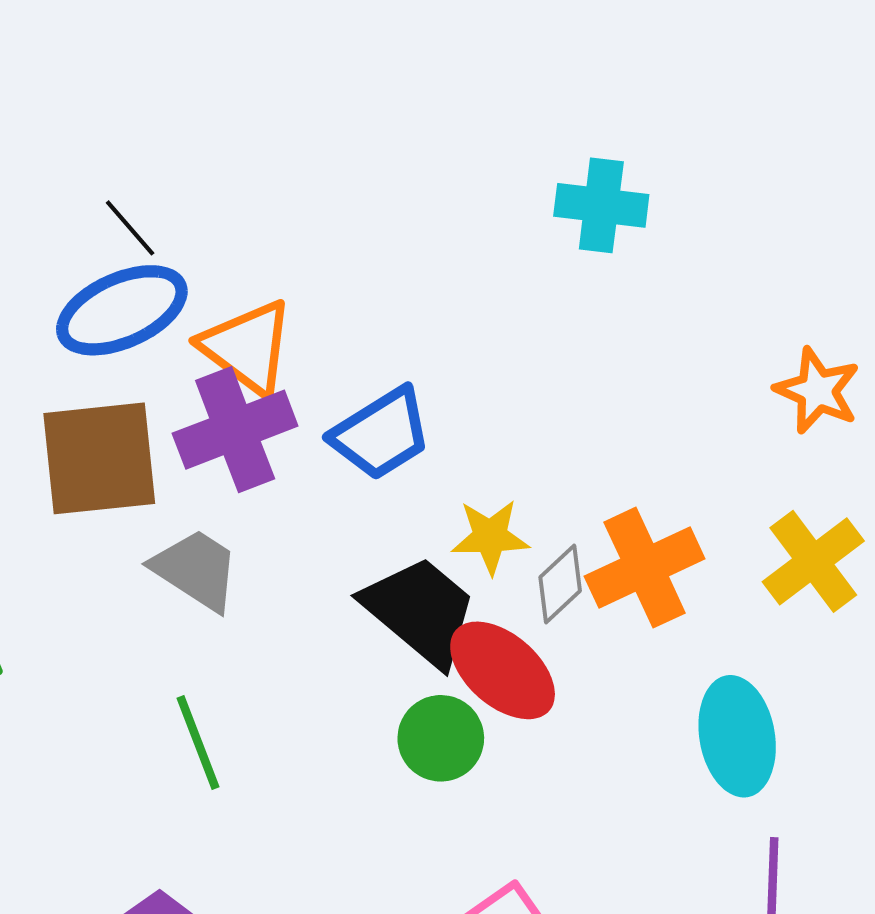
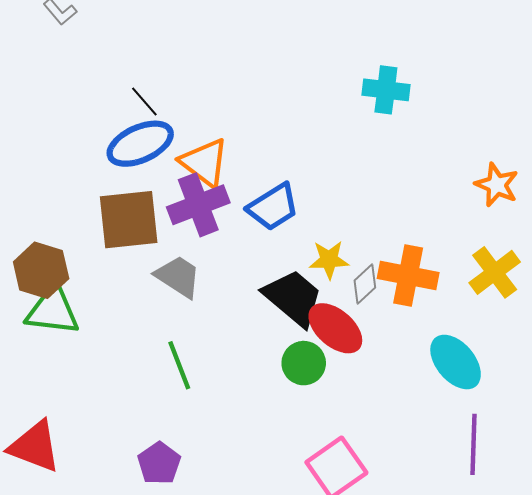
orange cross: (645, 568) -> (408, 276), turned 36
cyan ellipse: (737, 736) -> (456, 362), turned -30

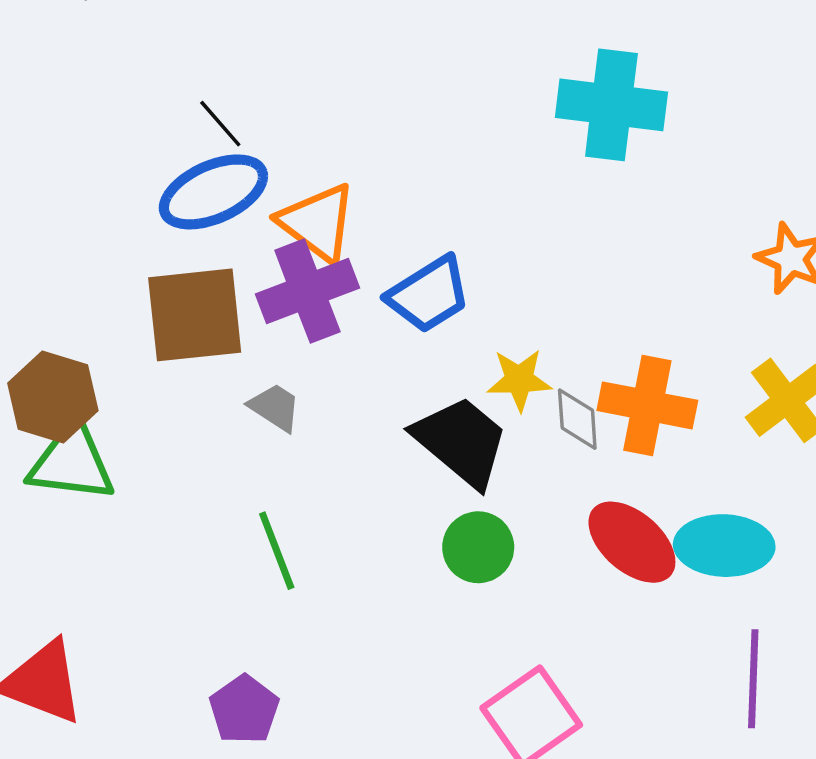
cyan cross: (386, 90) -> (611, 105), size x1.4
gray trapezoid: (178, 277) -> (275, 407), size x0.7
gray diamond: (365, 284) -> (577, 419), turned -51
red ellipse: (335, 328) -> (632, 542), moved
cyan ellipse: (456, 362) -> (724, 546), turned -48

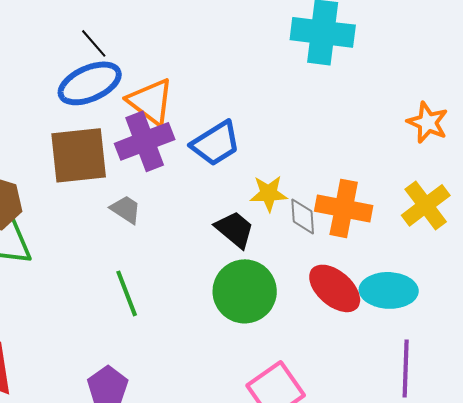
black trapezoid: (461, 441) -> (235, 229), size x0.7
green circle: (478, 547) -> (245, 291), size x1.5

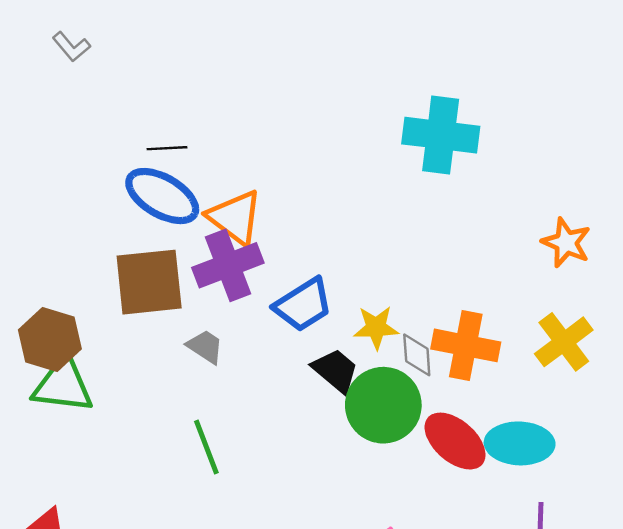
black line: (94, 43) -> (167, 148), turned -52
blue ellipse: (90, 83) -> (162, 196), turned 54
blue trapezoid: (216, 143) -> (303, 305), moved
green circle: (245, 291) -> (383, 405), moved

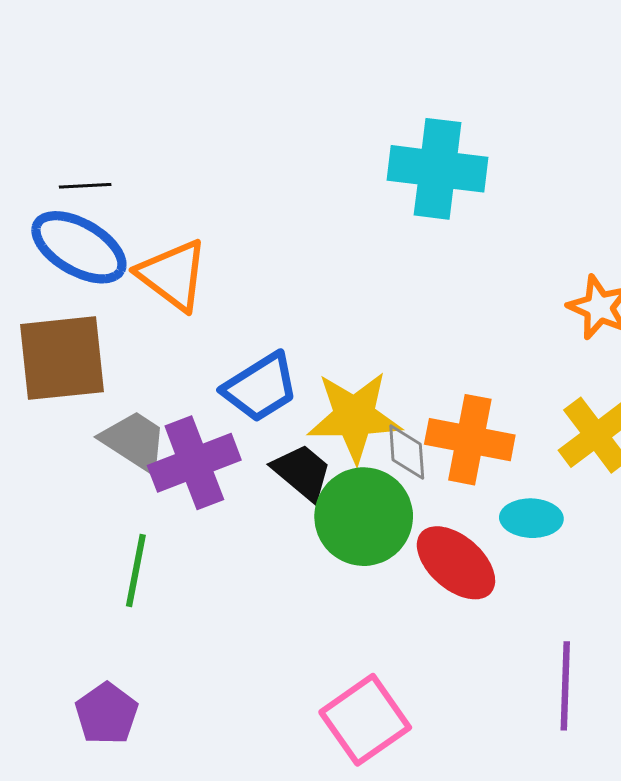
purple cross: (228, 265) -> (194, 463), moved
yellow star: (376, 327) -> (354, 417), size x1.6
gray trapezoid: (205, 347) -> (134, 441), size x1.4
cyan ellipse: (520, 443) -> (531, 518), moved, size x0.7
green line: (206, 447) -> (136, 570), turned 32

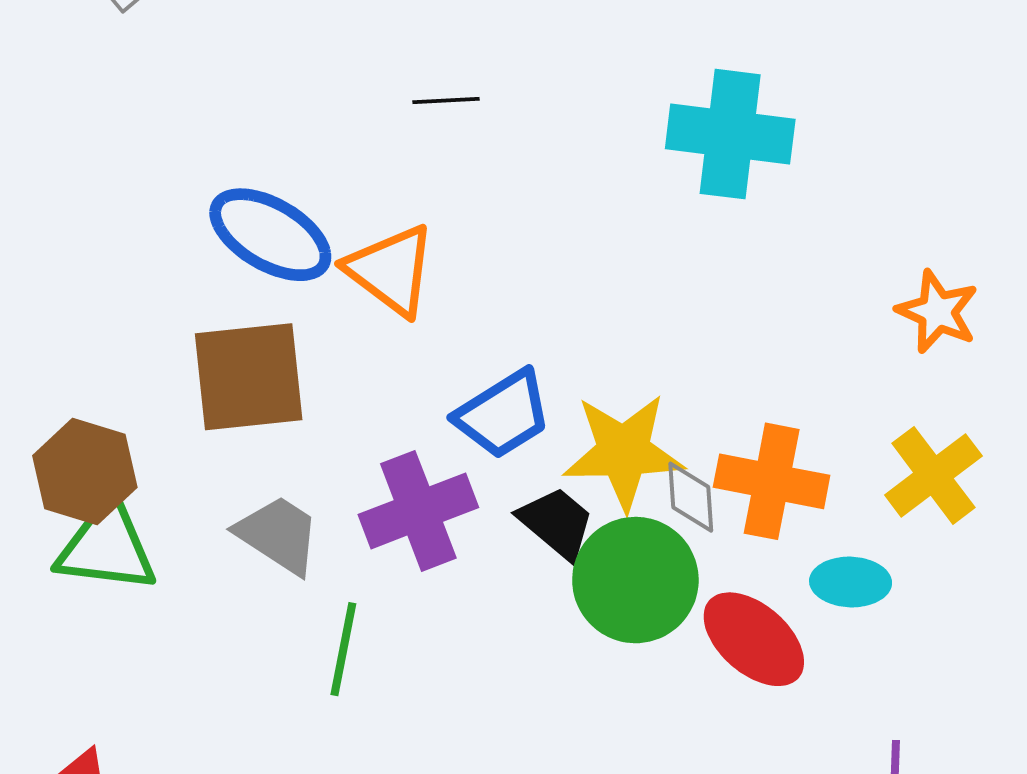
black line: (85, 186) -> (446, 100), moved
gray trapezoid: (134, 441) -> (278, 535), moved

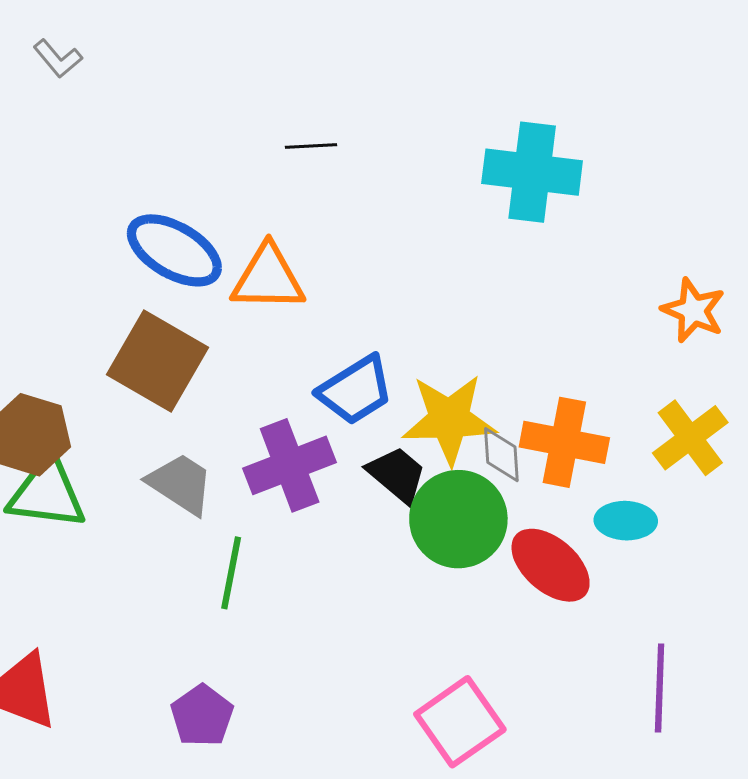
orange triangle: (391, 270) -> (268, 278), turned -36
brown square: (249, 377) -> (157, 361), turned 36

